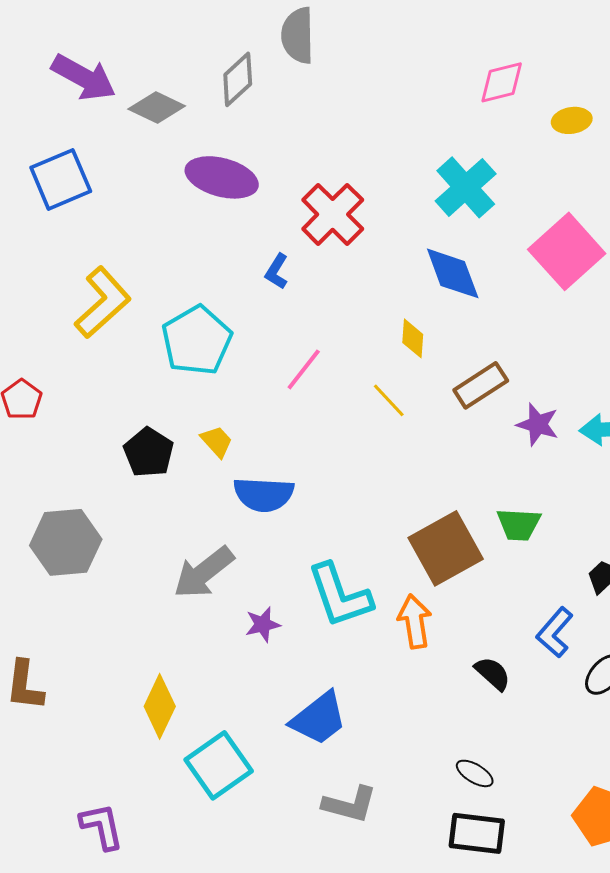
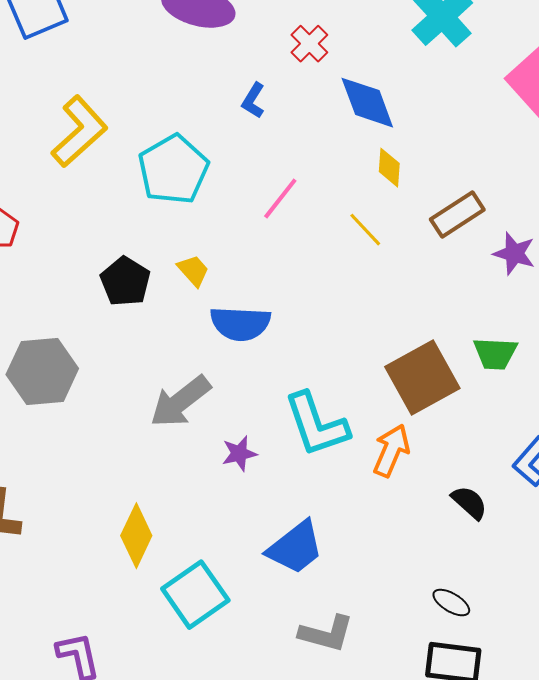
red cross: (333, 214) -> (309, 44), size x0.6
blue diamond: (453, 273) -> (367, 103), moved
orange arrow: (415, 621) -> (391, 451), turned 32

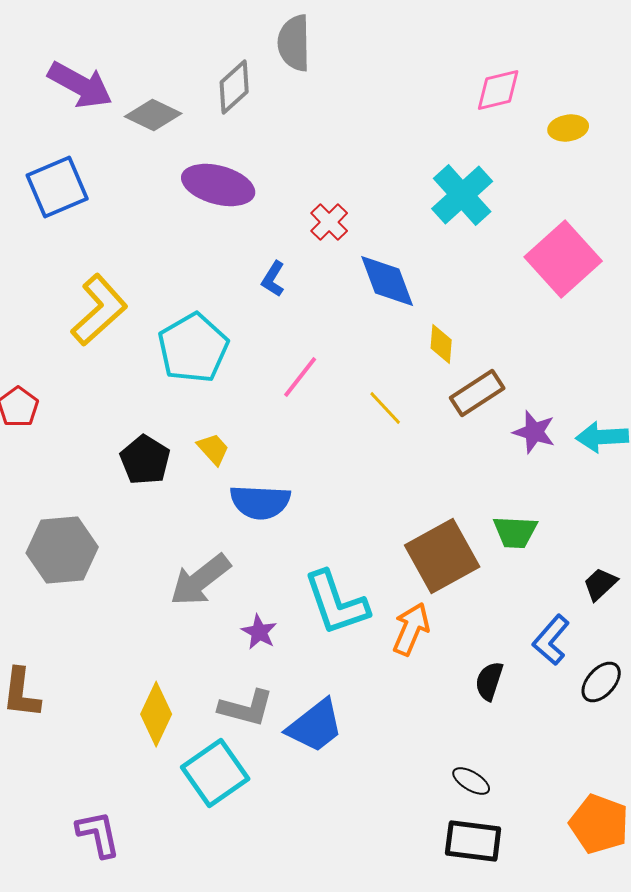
yellow diamond: (389, 168) -> (441, 344), moved
purple star: (239, 454) -> (259, 632), turned -30
black semicircle: (469, 503) -> (489, 681), turned -114
gray L-shape: (326, 634) -> (246, 708), moved

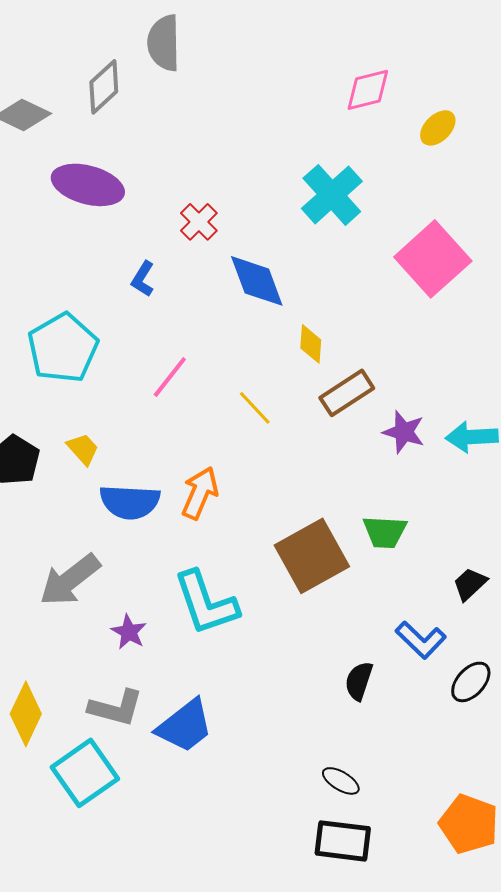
yellow ellipse: (568, 128) -> (438, 128), turned -36
orange arrow: (411, 629) -> (200, 493), moved
blue L-shape: (551, 640) -> (421, 640), turned -87

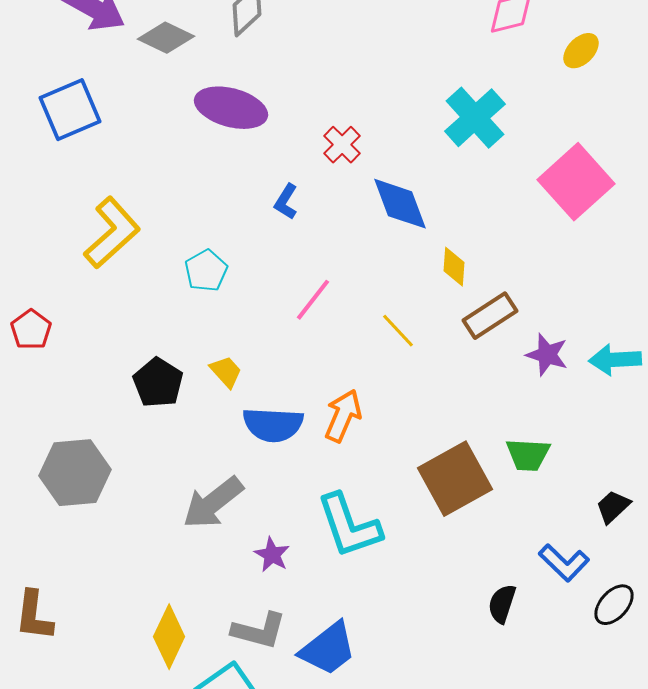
cyan pentagon: (63, 348) -> (206, 271), size x0.6

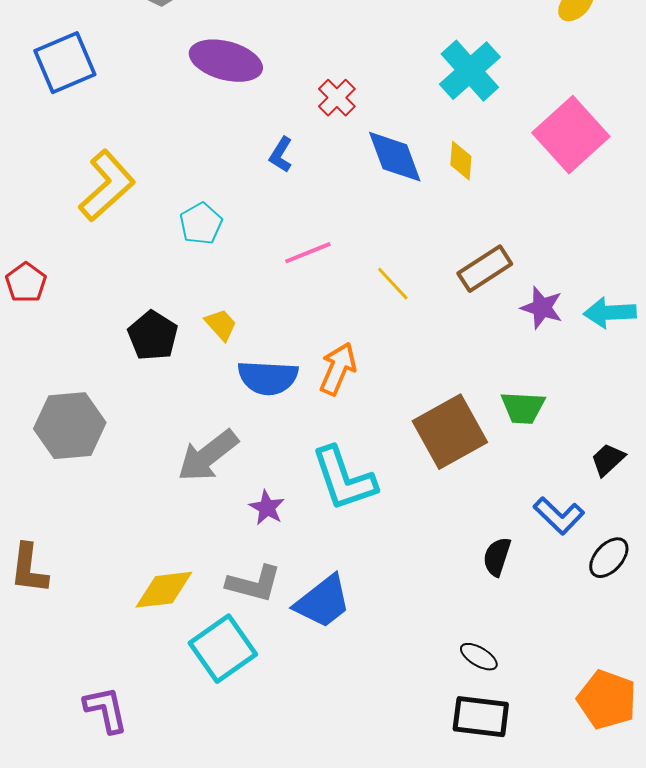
yellow diamond: (454, 267) -> (461, 161), moved
pink line: (313, 300) -> (308, 253), turned 30
yellow diamond: (169, 637) -> (164, 590), turned 58

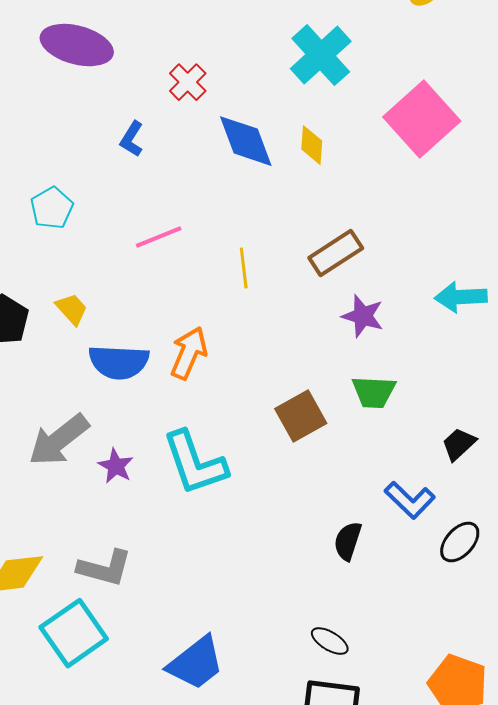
yellow line: (393, 284) -> (244, 268), turned 36
purple star: (542, 308) -> (363, 316), moved
brown square: (450, 432) -> (301, 416), size x0.7
purple star: (267, 508) -> (116, 466), moved
blue trapezoid: (323, 602) -> (196, 663), moved

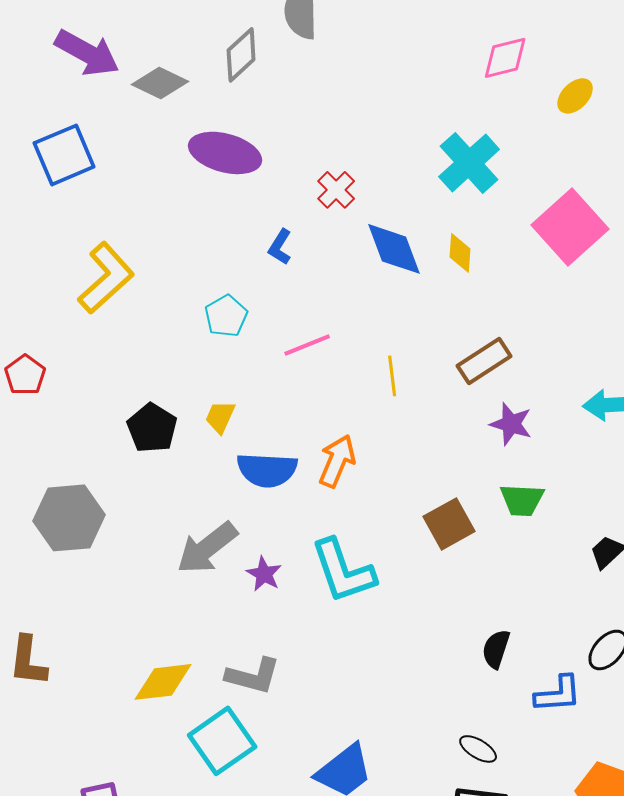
cyan pentagon: (52, 208) -> (226, 316), moved
yellow trapezoid: (72, 309) -> (220, 417), turned -114
blue L-shape: (410, 500) -> (558, 694), moved, turned -48

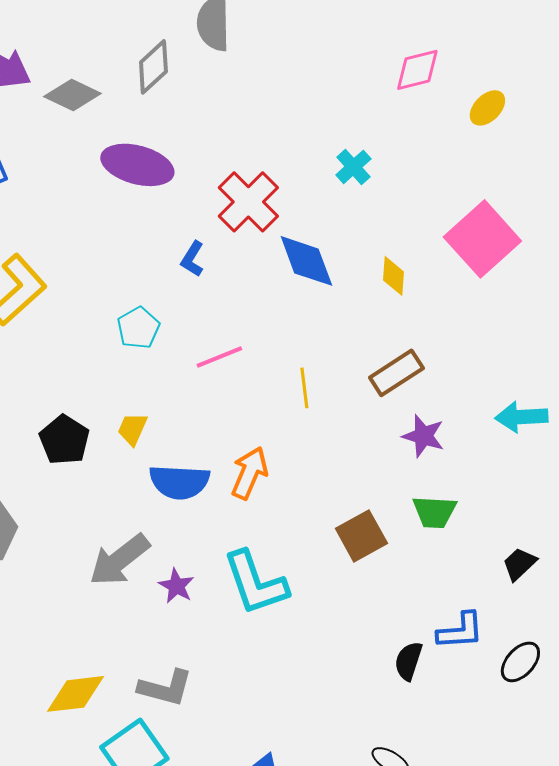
cyan cross: (469, 163) -> (353, 167), moved, size x0.6
red cross: (336, 190) -> (248, 202), size x1.6
yellow diamond: (460, 253) -> (393, 276), moved
blue L-shape: (558, 694) -> (460, 631), moved

